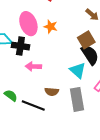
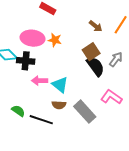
pink ellipse: (28, 24) -> (33, 38), turned -60
cyan triangle: (78, 70) -> (60, 85), moved
gray rectangle: (77, 99) -> (85, 112), turned -30

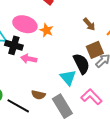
brown square: (91, 52) -> (95, 50), moved
pink arrow: (40, 81) -> (29, 59), moved
cyan triangle: (60, 85) -> (68, 78), moved

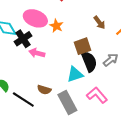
black cross: (14, 45) -> (23, 39), turned 36
brown square: (95, 50) -> (83, 46), moved
cyan triangle: (68, 78) -> (75, 74), turned 48

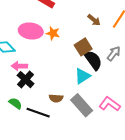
black cross: (23, 39) -> (25, 80), moved
pink arrow: (37, 53) -> (19, 66), moved
pink L-shape: (97, 95) -> (110, 104), moved

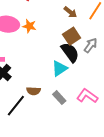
brown square: (83, 47) -> (72, 36), moved
gray rectangle: (82, 105) -> (59, 98), size x0.6
black line: (38, 113) -> (16, 106), turned -70

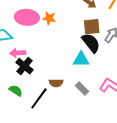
brown square: (72, 36) -> (92, 27), turned 30
cyan triangle: (60, 68) -> (81, 59), turned 36

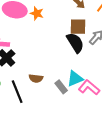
cyan triangle: (81, 59) -> (75, 79), moved, turned -30
black line: (39, 98) -> (17, 92), turned -65

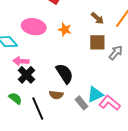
orange star: (37, 13) -> (65, 29), moved
black semicircle: (75, 43) -> (64, 74), moved

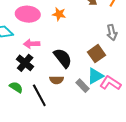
brown square: (97, 42) -> (96, 54), moved, turned -30
gray arrow: (116, 53) -> (112, 32), turned 133
pink arrow: (21, 61) -> (32, 44), moved

